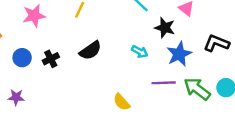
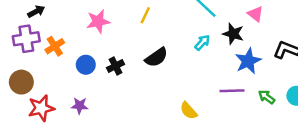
cyan arrow: (140, 52) -> (202, 42), moved, turned -77
green arrow: (197, 89) -> (267, 97), size x0.6

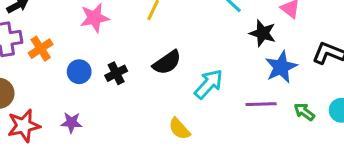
cyan arrow: (202, 42) -> (209, 84), moved, size x1.5
yellow semicircle: (189, 111) -> (179, 129), moved

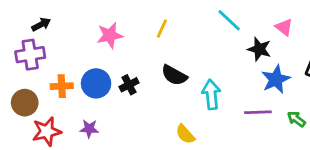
orange cross: (41, 49) -> (62, 86), moved, turned 30
black semicircle: (167, 62) -> (174, 75), turned 64
blue circle: (79, 72) -> (96, 83), size x1.4
cyan arrow: (209, 84) -> (211, 94), turned -48

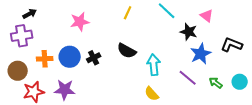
yellow line: (162, 29) -> (128, 13), moved
purple line: (258, 112) -> (188, 78), turned 42
purple star: (89, 129) -> (65, 90), size x1.5
yellow semicircle: (185, 134) -> (152, 94), moved

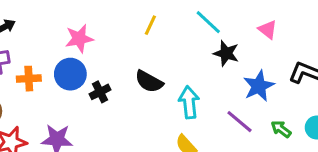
black star: (189, 32) -> (226, 53), moved
blue circle: (70, 57) -> (70, 74), moved
orange cross: (45, 59) -> (29, 79), moved

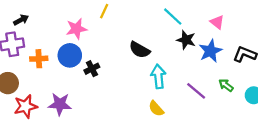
yellow line: (150, 25) -> (104, 11), moved
black semicircle: (149, 82) -> (140, 50), moved
blue star: (259, 86) -> (210, 51), moved
green arrow: (281, 129) -> (226, 85), moved

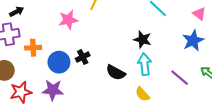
black star: (186, 40) -> (142, 39), moved
black semicircle: (140, 50) -> (116, 72), moved
blue circle: (70, 55) -> (59, 62), moved

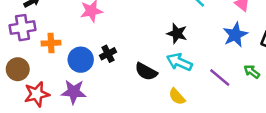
cyan arrow: (145, 64) -> (179, 62), turned -60

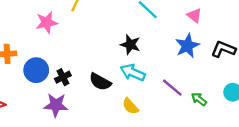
black cross: (108, 54) -> (63, 77), moved
green arrow: (252, 72) -> (199, 99), moved
purple star: (74, 92) -> (56, 105), moved

